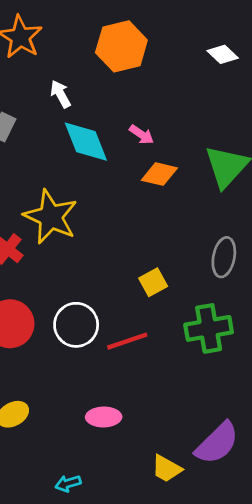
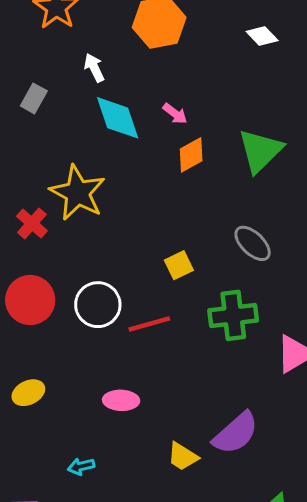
orange diamond: (159, 174) -> (191, 155), turned -45
gray ellipse: (224, 257) -> (253, 243), turned -60

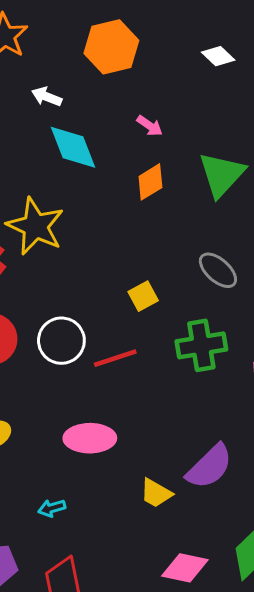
white arrow: (94, 68) -> (47, 97), turned -40
pink arrow: (175, 114) -> (150, 126), moved
pink ellipse: (121, 400) -> (90, 438), size x1.4

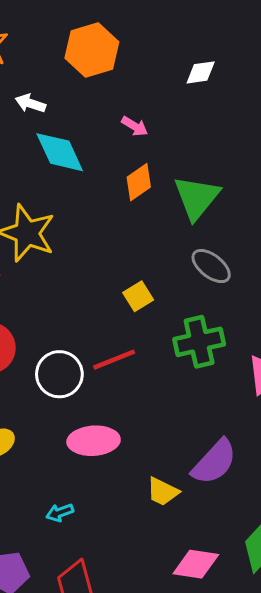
white diamond: (218, 56) -> (201, 72), moved, turned -48
green triangle: (222, 174) -> (197, 198), moved
white circle: (61, 341) -> (59, 374), moved

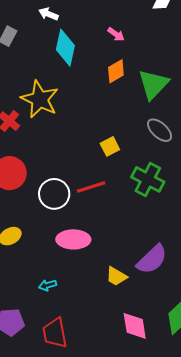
cyan diamond: (60, 152) -> (65, 48), turned 33
green cross: (199, 342) -> (148, 179), turned 36
pink diamond: (196, 564) -> (135, 326), turned 68

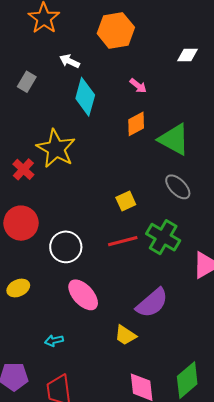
green triangle: (153, 84) -> (174, 139), turned -48
red line: (91, 187) -> (123, 241), moved
pink ellipse: (73, 239) -> (83, 295), turned 44
purple semicircle: (152, 259) -> (152, 303), moved

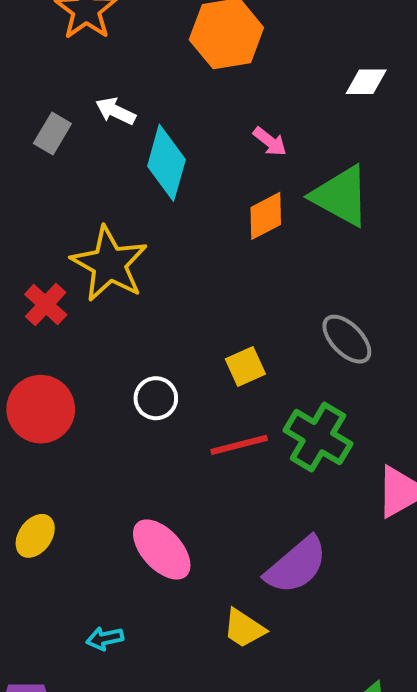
white arrow: (70, 61) -> (116, 111), moved
green triangle: (174, 139) -> (341, 196), moved
white circle: (66, 247) -> (156, 398), moved, size x0.7
yellow ellipse: (18, 288) -> (35, 536), turned -30

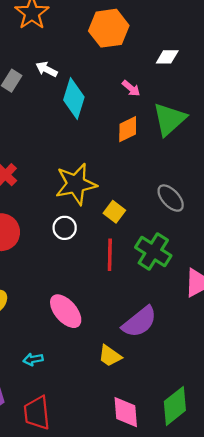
white diamond: (366, 82) -> (167, 57), moved
green triangle: (341, 196) -> (169, 119), turned 48
yellow star: (109, 264) -> (76, 184), moved, turned 30
yellow square: (245, 366) -> (114, 212), turned -30
red line: (239, 445) -> (110, 255), turned -76

